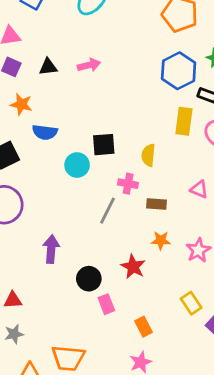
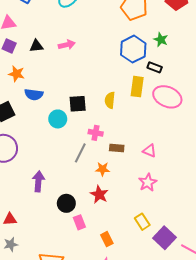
yellow semicircle: (148, 155) -> (110, 100), moved
pink triangle: (199, 189) -> (149, 151), moved
orange star: (161, 240) -> (103, 169), moved

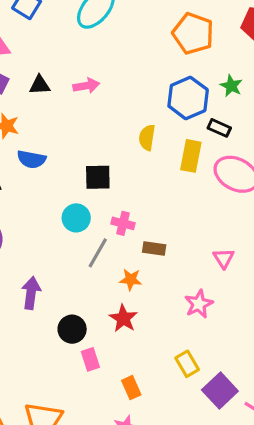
yellow semicircle: (110, 100) -> (147, 137), moved
cyan circle: (58, 119) -> (76, 218), moved
pink triangle: (149, 151) -> (224, 258), moved, turned 32

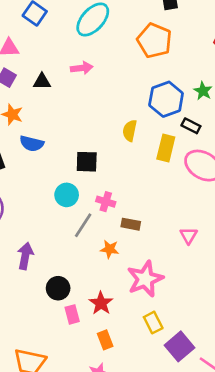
orange pentagon: (193, 33) -> (154, 41), moved
pink arrow: (86, 86) -> (82, 68), moved
pink star: (199, 304) -> (145, 279), moved, size x1.5
red star: (123, 318) -> (101, 303), moved

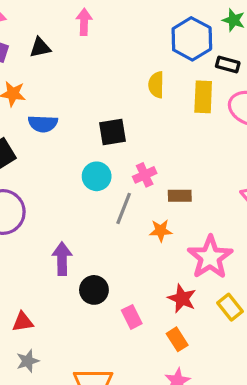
pink arrow: (82, 68) -> (84, 22), turned -70
pink cross: (106, 202) -> (145, 175), turned -30
black circle: (58, 288) -> (94, 290), moved
red star: (101, 303) -> (182, 299), moved

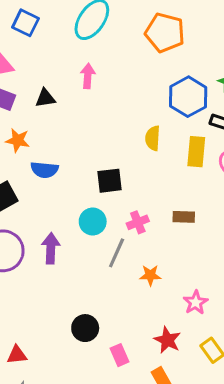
brown rectangle: (180, 196) -> (184, 217), moved
pink star: (210, 257) -> (196, 302), size x0.6
purple arrow: (62, 259) -> (51, 248), moved

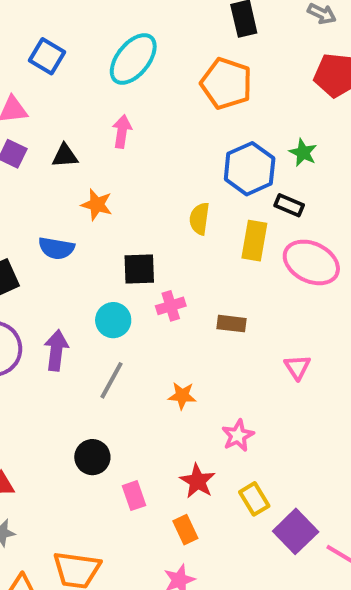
orange star: (18, 140) -> (97, 205), moved
pink cross: (138, 222) -> (171, 306), moved
gray line: (117, 253) -> (112, 380), moved

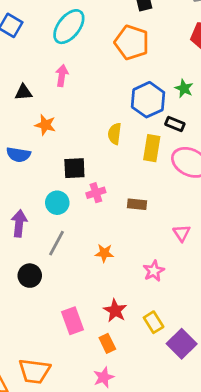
pink star: (238, 436) -> (154, 271), moved
black circle: (92, 457) -> (30, 276), moved
pink rectangle: (134, 496) -> (72, 321), size x1.4

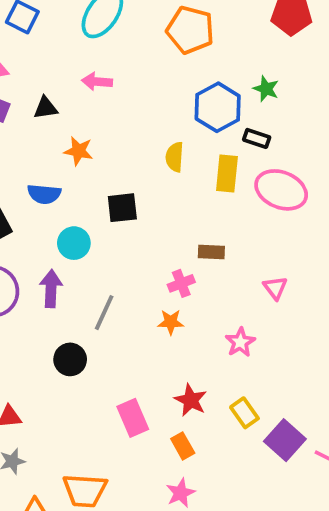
pink arrow: (62, 76) -> (97, 82), turned -90
pink cross: (96, 193) -> (181, 283), moved
cyan circle: (57, 203) -> (74, 243), moved

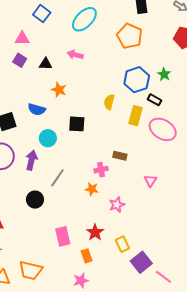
pink star: (240, 342) -> (117, 205), moved

